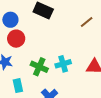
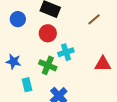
red circle: (16, 39) -> (48, 33), moved
cyan cross: (63, 64) -> (66, 52), moved

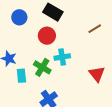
red triangle: (103, 64) -> (97, 74), turned 42
cyan rectangle: (27, 85) -> (21, 76), moved

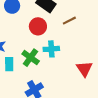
brown line: (95, 29) -> (69, 21), moved

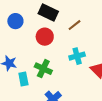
cyan cross: (51, 49) -> (77, 56), moved

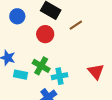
cyan cross: (77, 56) -> (60, 76), moved
cyan rectangle: (23, 79) -> (21, 75), turned -72

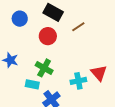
cyan rectangle: (21, 75) -> (32, 84), moved
cyan cross: (60, 76) -> (78, 81), moved

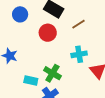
green cross: (44, 68) -> (52, 73), moved
cyan cross: (78, 81) -> (79, 54), moved

